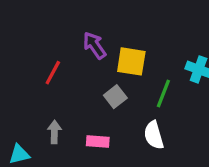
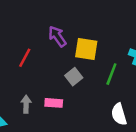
white semicircle: (154, 135) -> (119, 114), moved
pink rectangle: (98, 142) -> (54, 103), moved

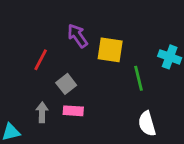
green line: (111, 74) -> (138, 78), turned -35
gray square: (74, 77) -> (66, 84), moved

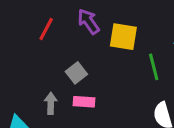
red line: (41, 60) -> (46, 29), moved

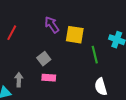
red line: (46, 29) -> (12, 33), moved
gray arrow: (51, 103) -> (19, 80), moved

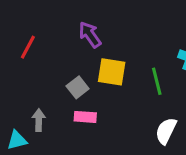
yellow square: (75, 35) -> (112, 72), moved
white semicircle: (101, 87) -> (166, 131), turned 42

